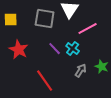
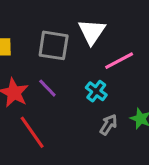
purple line: (55, 49) -> (47, 88), moved
red line: (45, 81) -> (32, 132), moved

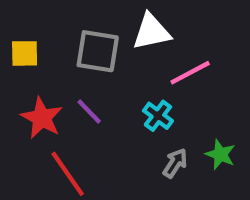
white triangle: (92, 32) -> (151, 32), turned 44

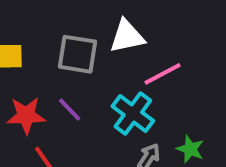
cyan cross: (158, 116) -> (133, 114), size x1.5
red star: (42, 118) -> (26, 115), turned -30

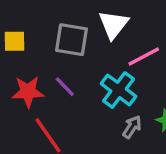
white triangle: (127, 36) -> (114, 25), turned -40

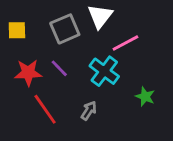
gray square: (72, 40) -> (65, 29), turned -32
gray arrow: (132, 127) -> (89, 111), moved

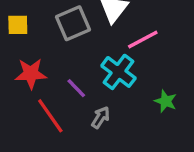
purple line: (59, 68) -> (76, 88), moved

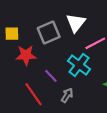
red star: (31, 74) -> (26, 55), moved

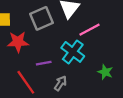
purple line: (51, 76) -> (44, 63), turned -56

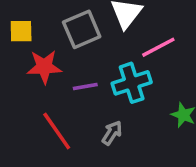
cyan cross: (73, 52) -> (132, 83), turned 35
purple line: (44, 63) -> (85, 86), moved

